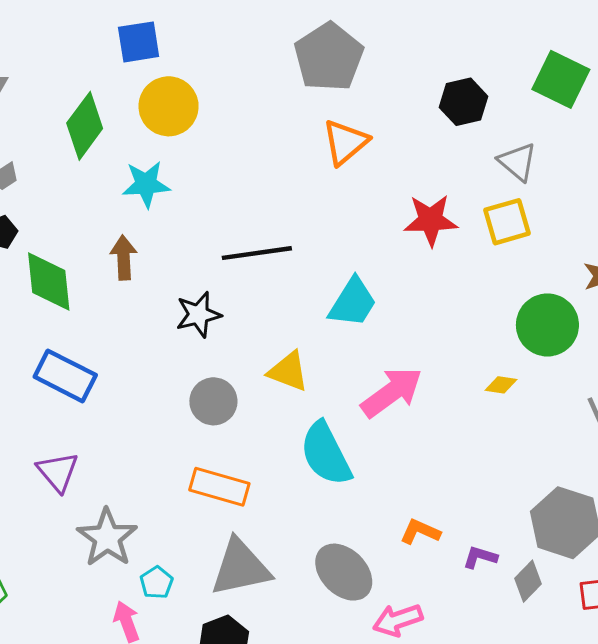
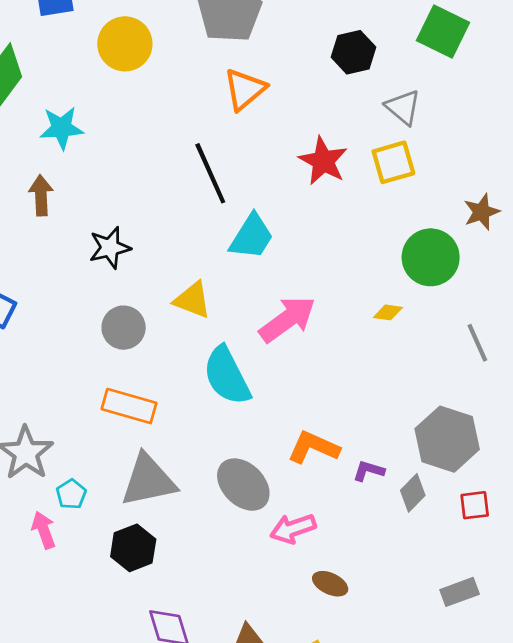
yellow circle: (169, 106) -> (125, 44), moved
red star: (431, 220) -> (323, 161), turned 30
black line: (257, 253) -> (210, 173), moved, turned 74
orange L-shape: (420, 532) -> (314, 447), size x1.4

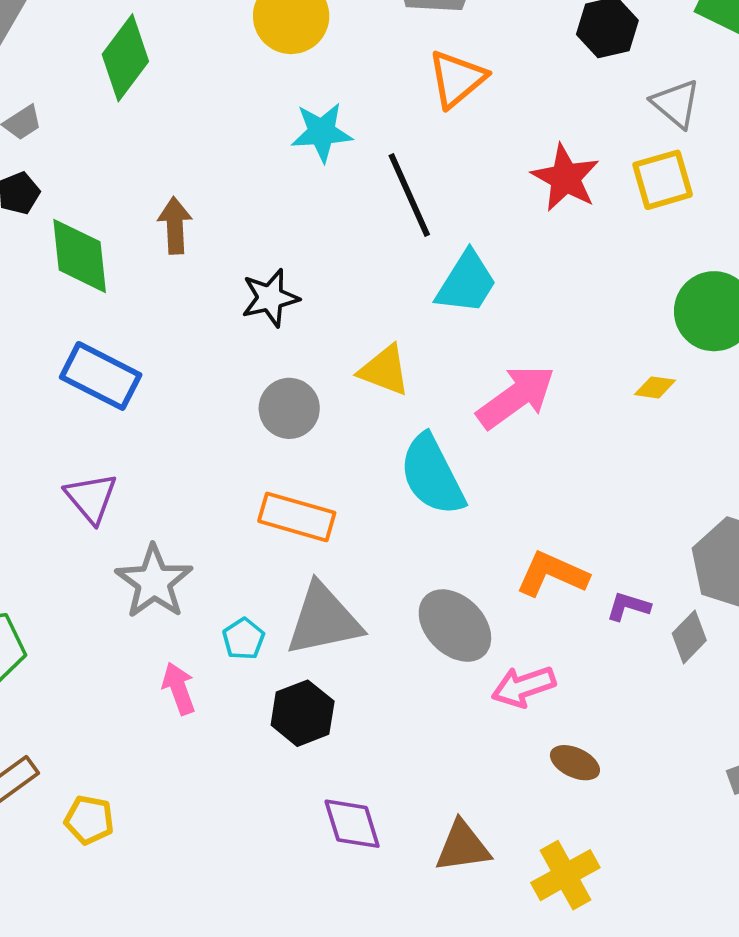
cyan star: (62, 128) -> (322, 132), moved
cyan pentagon: (71, 494) -> (243, 639), moved

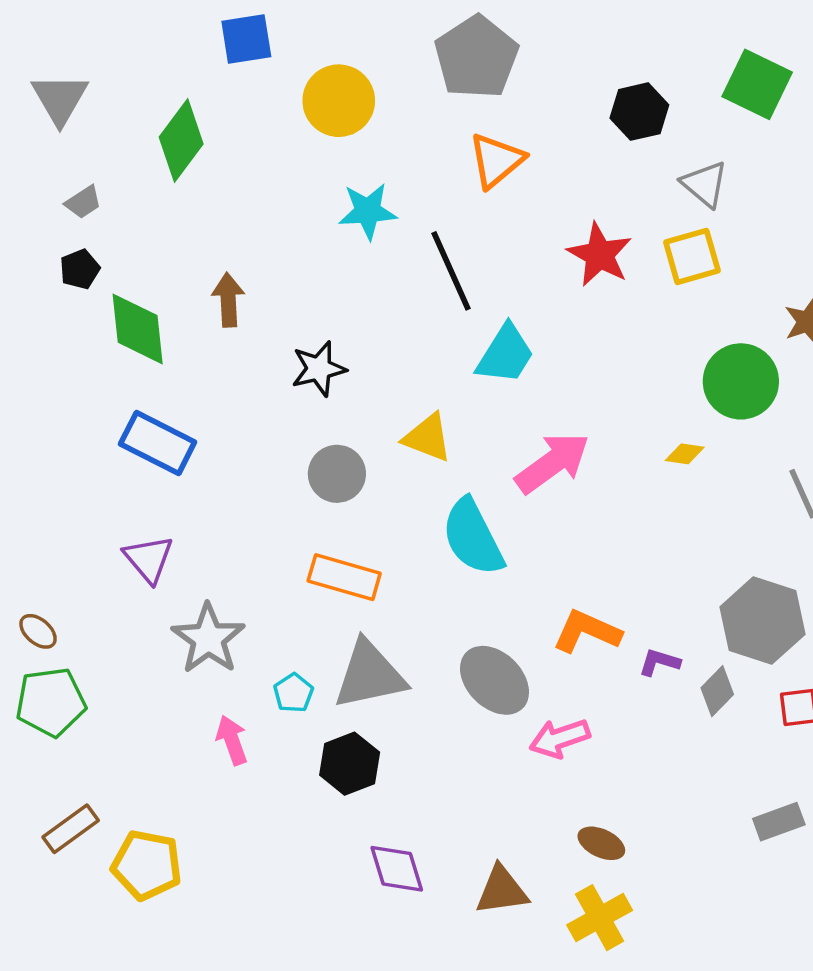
brown ellipse: (575, 763) -> (601, 843), moved
yellow pentagon: (89, 820) -> (147, 865), size x1.5

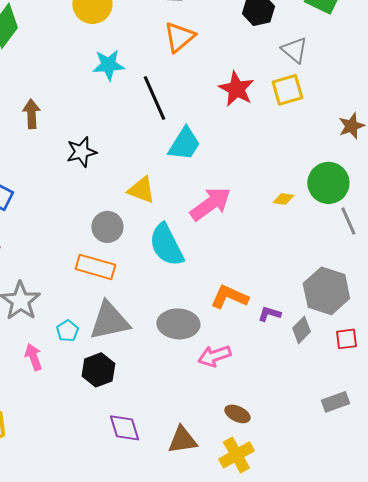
green circle: (741, 381) -> (328, 183), moved
gray circle: (337, 474) -> (107, 227), moved
gray ellipse: (494, 680) -> (178, 324), turned -42

